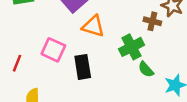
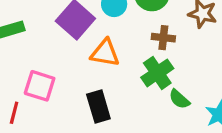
brown cross: (152, 21) -> (163, 38), moved
pink square: (53, 50) -> (40, 86), moved

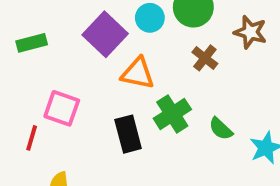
brown cross: (163, 38) -> (205, 58), turned 30
green cross: (157, 73) -> (172, 114), moved

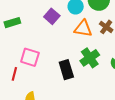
purple square: (105, 34) -> (52, 16), size x0.7
orange triangle: (138, 73) -> (83, 29), moved

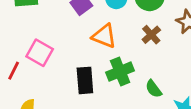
orange triangle: (83, 29) -> (104, 36), moved

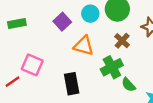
red line: (14, 71) -> (13, 82), turned 35
green cross: (120, 72) -> (112, 67), moved

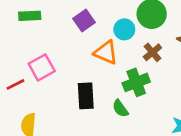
cyan circle: (90, 14) -> (124, 29), moved
pink square: (32, 65) -> (42, 67), turned 30
green semicircle: (128, 85) -> (120, 108), moved

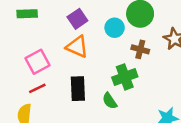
orange triangle: (106, 52) -> (77, 47), moved
brown cross: (152, 52) -> (140, 49), turned -36
red line: (16, 84) -> (37, 88), moved

